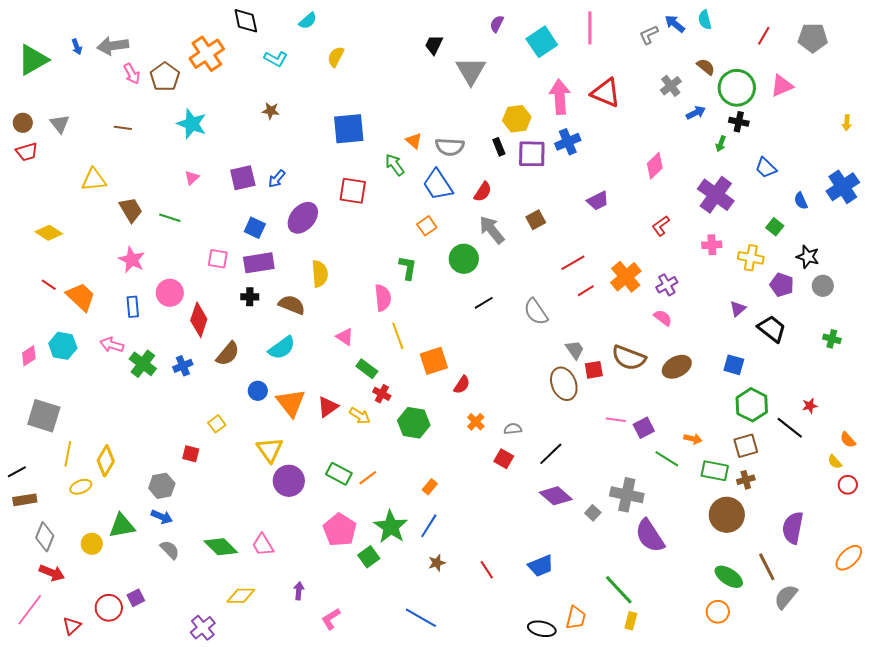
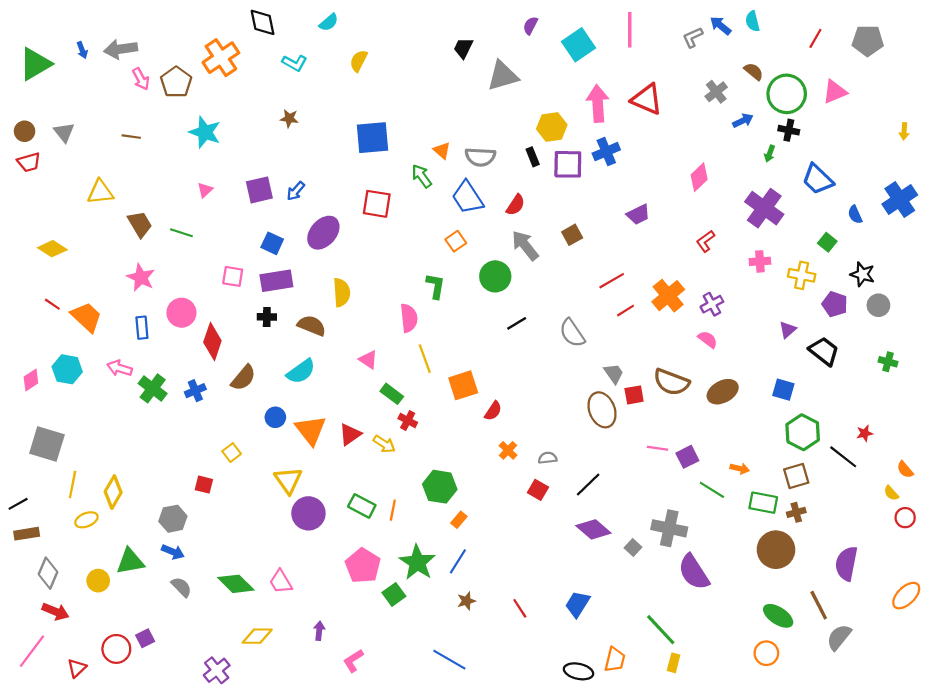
gray triangle: (471, 71) -> (503, 76), turned 44
blue trapezoid: (766, 168) -> (818, 179), size x1.4
green hexagon: (414, 423) -> (440, 487), moved
orange line: (368, 478) -> (393, 510), turned -42
blue trapezoid: (541, 566) -> (577, 604), turned 144

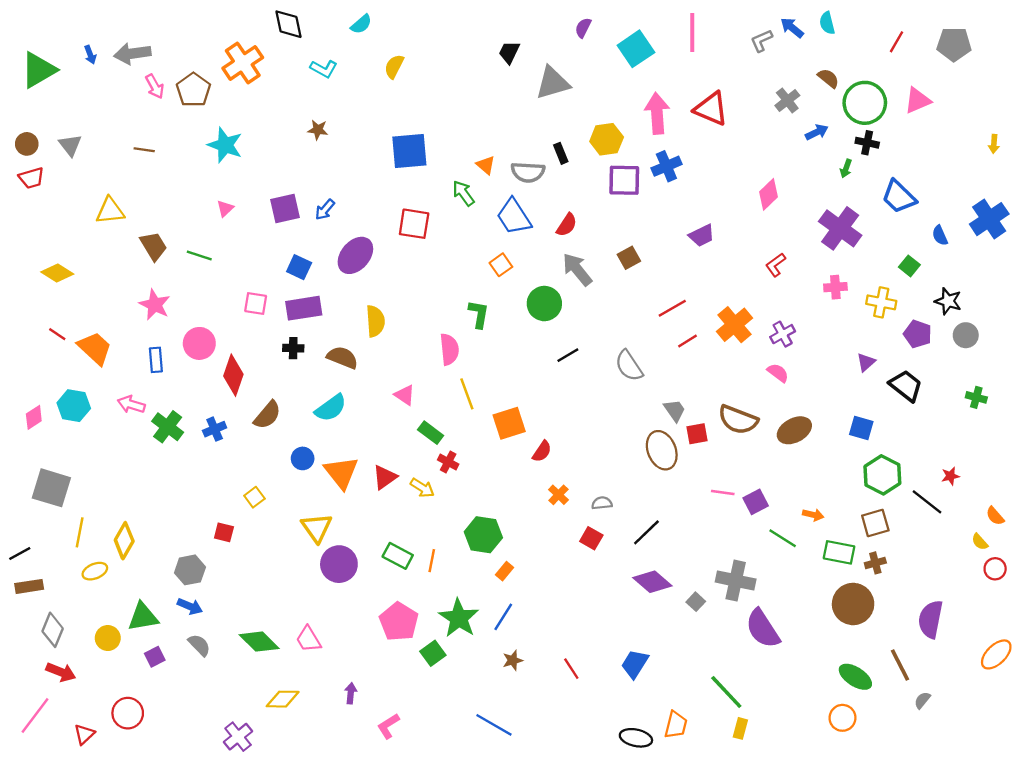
black rectangle: (533, 157) -> (561, 153), moved
gray semicircle: (839, 637) -> (922, 700), size x0.6
purple square: (145, 638) -> (155, 657), moved

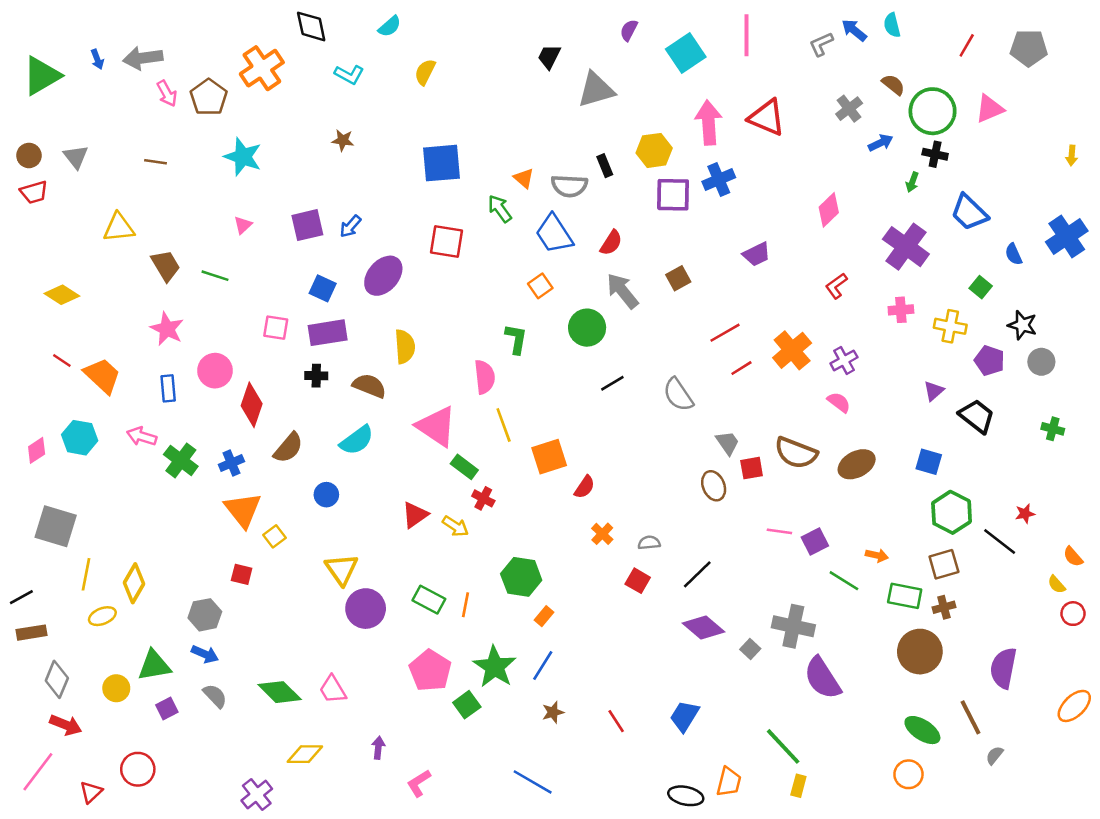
pink triangle: (405, 395) -> (436, 426), size x1.8
brown ellipse: (662, 450) -> (714, 486), size x0.7
orange triangle: (341, 473) -> (243, 510), moved

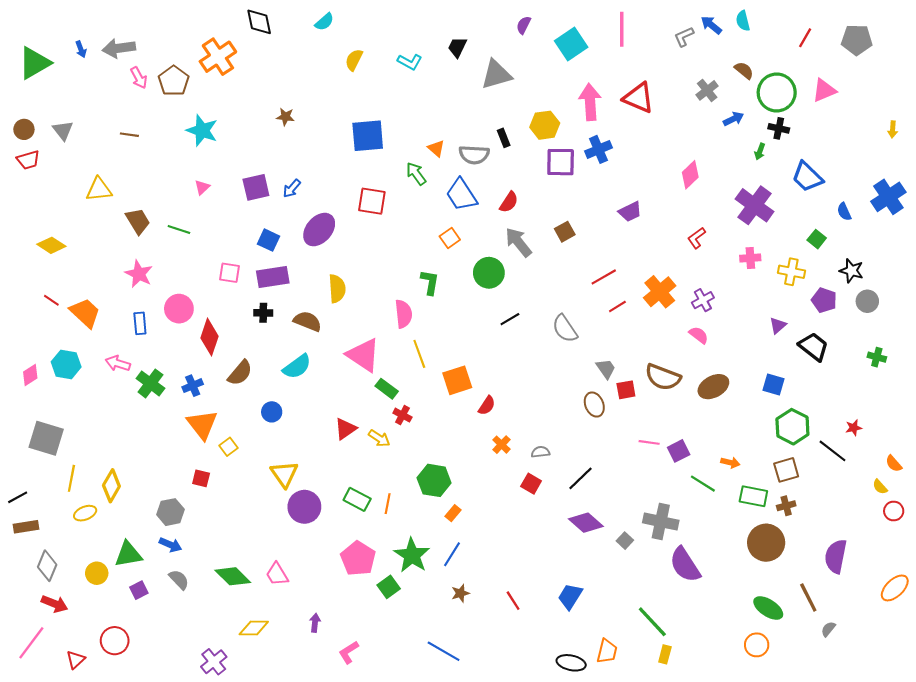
cyan L-shape: (349, 74) -> (410, 62), moved

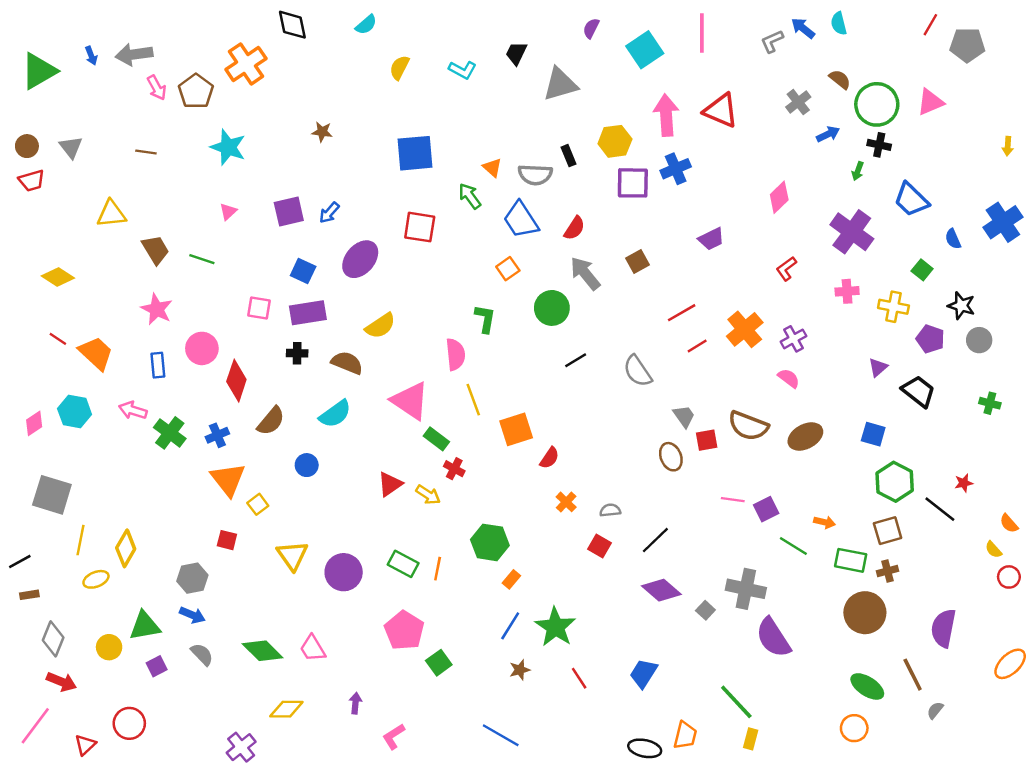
red line: (805, 38) -> (930, 25), moved
yellow semicircle: (337, 289) -> (380, 326), turned 60
yellow triangle: (284, 474) -> (292, 556), moved
brown rectangle: (26, 527) -> (29, 595), size x0.7
green star: (412, 555) -> (555, 627), moved

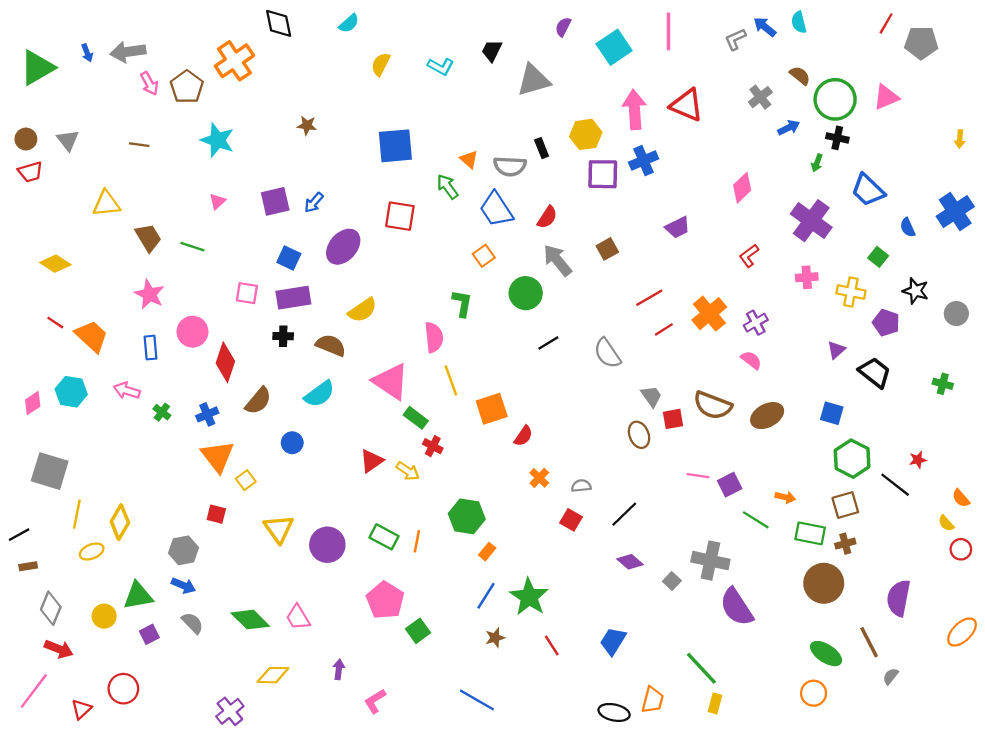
gray circle: (979, 340) -> (956, 314), moved
green cross: (170, 433) -> (162, 412), size x0.6
purple diamond: (661, 590) -> (630, 562), size x0.7

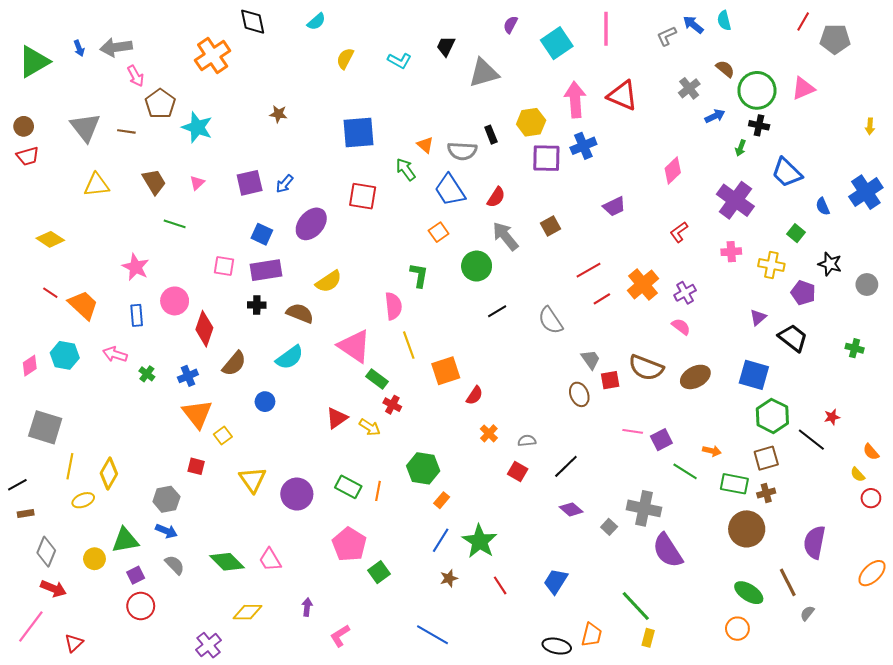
brown pentagon: (187, 87) -> (160, 104), moved
gray triangle: (68, 140) -> (85, 127), moved, size x1.5
brown trapezoid: (148, 238) -> (154, 182), moved
blue square: (832, 413) -> (754, 375), size x1.4
red circle: (123, 689) -> (141, 606), moved

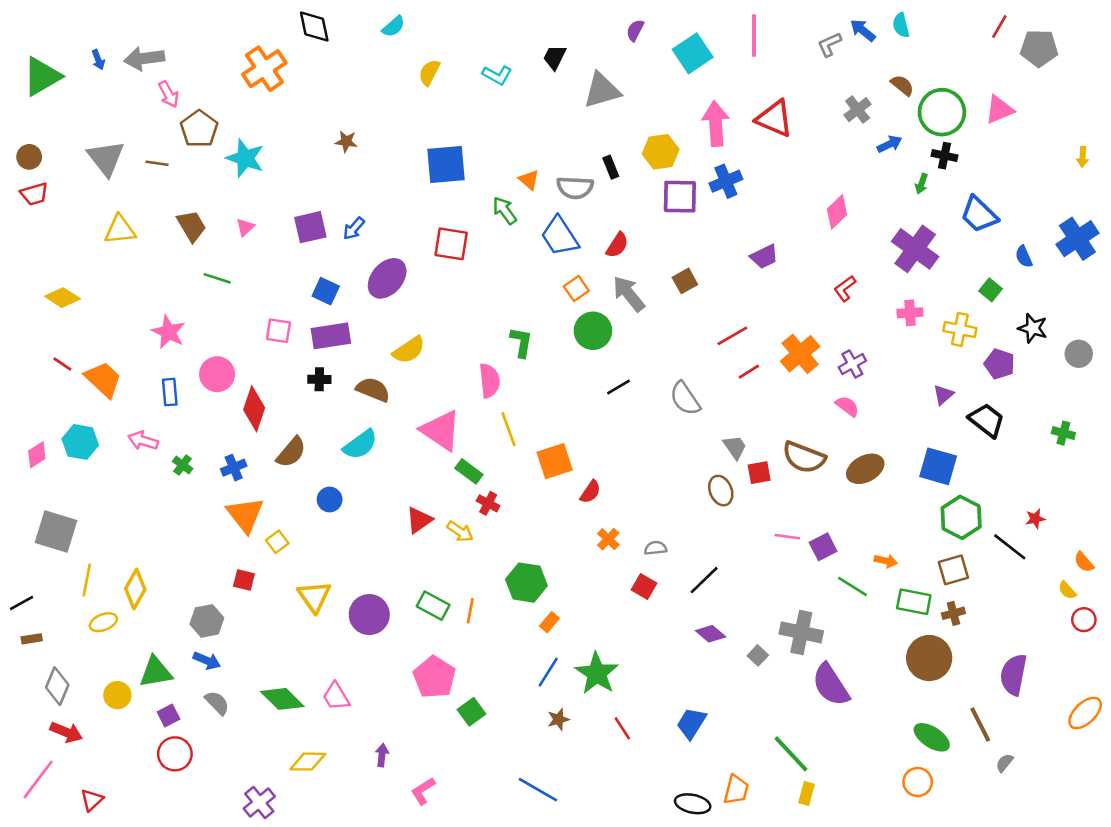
orange square: (439, 232) -> (576, 289), moved

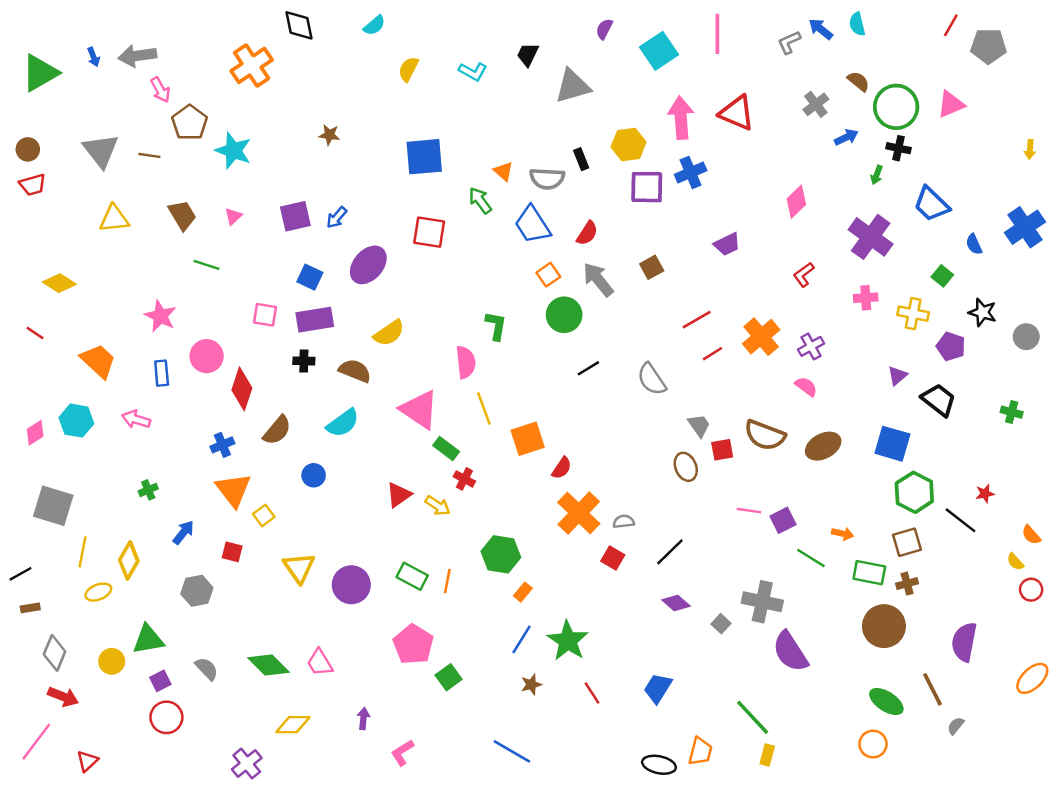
red line: (62, 364) -> (35, 333), moved
green cross: (183, 465) -> (148, 490), moved, turned 30
orange cross: (608, 539) -> (579, 513), size x2.0
blue arrow: (207, 661) -> (183, 532), moved, turned -75

